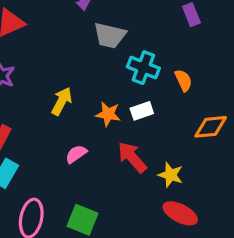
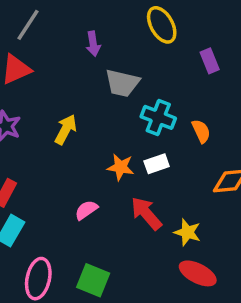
yellow arrow: (62, 101) -> (66, 129), moved

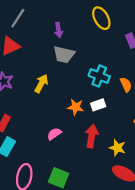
gray trapezoid: (122, 83) -> (64, 55), moved
red arrow: (146, 213) -> (92, 136), turned 50

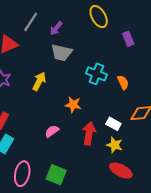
gray line: (18, 18) -> (31, 22), moved
purple arrow: (58, 30) -> (56, 28), turned 48
white rectangle: (98, 105) -> (113, 124), moved, turned 48

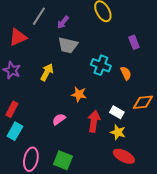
purple rectangle: (128, 39) -> (134, 42), moved

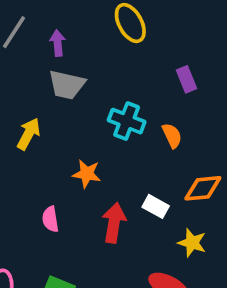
purple arrow: (63, 22) -> (58, 43), turned 136
pink semicircle: (59, 119) -> (50, 219), turned -64
yellow star: (118, 132) -> (192, 243), moved

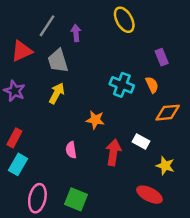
gray trapezoid: (67, 85) -> (58, 61), moved, turned 60
orange semicircle: (172, 136) -> (152, 85), moved
orange diamond: (203, 188) -> (168, 113), moved

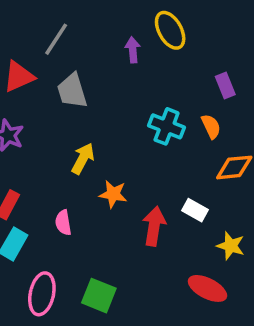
purple arrow: (76, 33) -> (133, 50), moved
yellow arrow: (57, 93) -> (83, 158), moved
orange star: (95, 120) -> (113, 194), moved
pink semicircle: (71, 150) -> (63, 223), moved

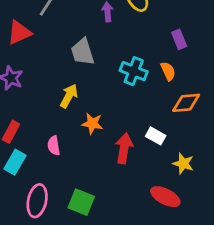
gray trapezoid: (72, 91) -> (83, 52), moved

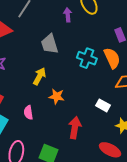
orange semicircle: (168, 71) -> (112, 58), size x1.5
red arrow: (124, 148) -> (75, 128), moved

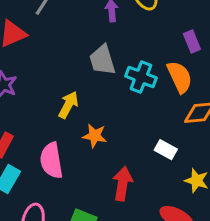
gray trapezoid: (50, 44) -> (102, 60), moved
pink semicircle: (28, 113) -> (51, 160), size x1.6

